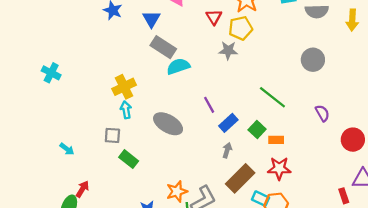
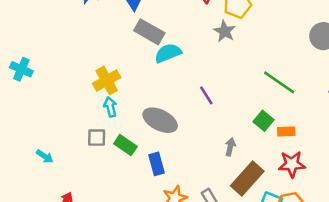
gray star: (228, 50) -> (225, 31), turned 30
blue rectangle: (228, 123) -> (157, 164), moved, turned -60
green rectangle: (129, 159) -> (125, 145), moved

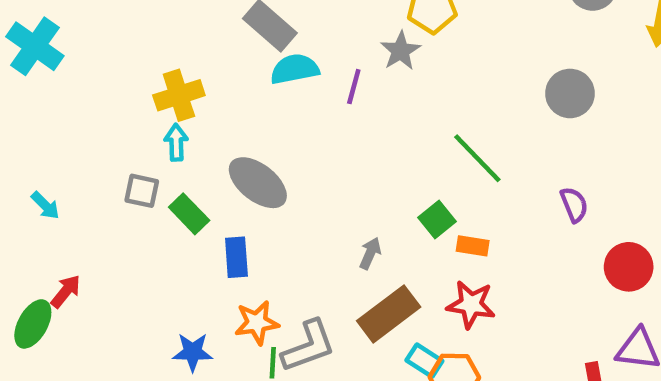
cyan cross: (21, 69) -> (35, 46), size x1.4
purple line: (206, 95) -> (354, 87), moved, turned 36

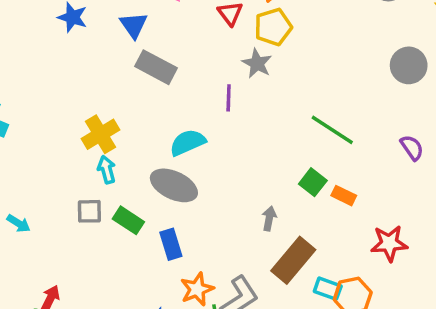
cyan semicircle: (295, 69) -> (188, 142), moved
gray circle: (570, 93) -> (409, 65), moved
cyan arrow: (45, 206) -> (19, 223), moved
orange rectangle: (473, 246) -> (344, 196), turned 30
red star: (471, 304) -> (389, 243), moved

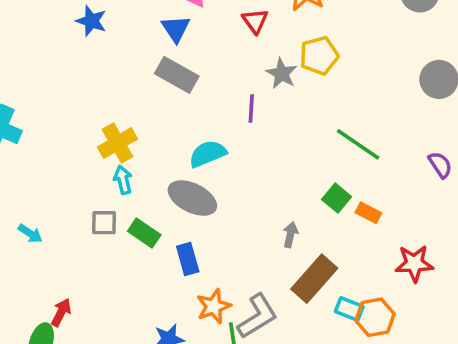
blue triangle: (134, 25) -> (176, 29), moved
yellow pentagon: (273, 27) -> (319, 56), moved

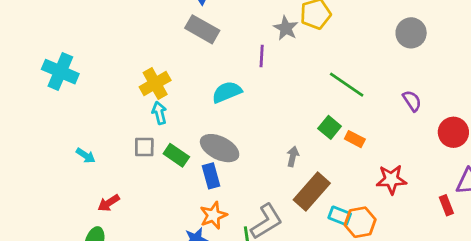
gray ellipse: (192, 198) -> (220, 148), moved
orange star: (214, 306) -> (213, 215), moved
red arrow: (61, 312) -> (109, 203), moved, turned -150

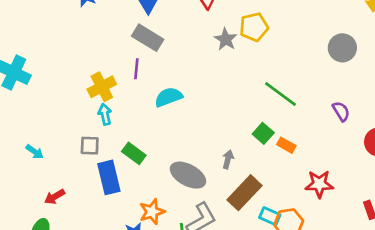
purple line: (262, 56) -> (136, 69), moved
gray ellipse: (220, 148) -> (188, 175), moved
green rectangle: (176, 155) -> (134, 153), moved
blue rectangle: (211, 176) -> (109, 177), moved, size x1.4

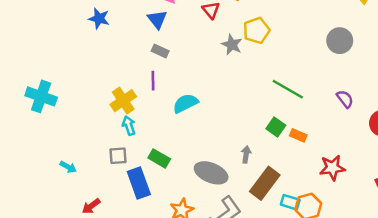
gray rectangle: (148, 38) -> (160, 51), size x0.6

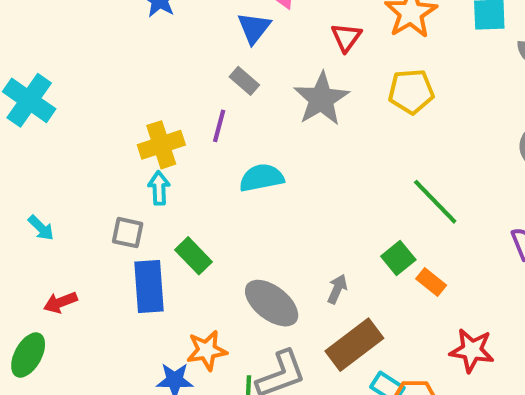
gray star: (232, 45) -> (321, 99), moved, size x1.5

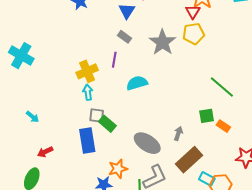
red triangle: (346, 37) -> (193, 12), moved
yellow pentagon: (411, 91) -> (194, 34), moved
gray square: (128, 233) -> (97, 116), moved
green square: (398, 258) -> (207, 116), turned 35

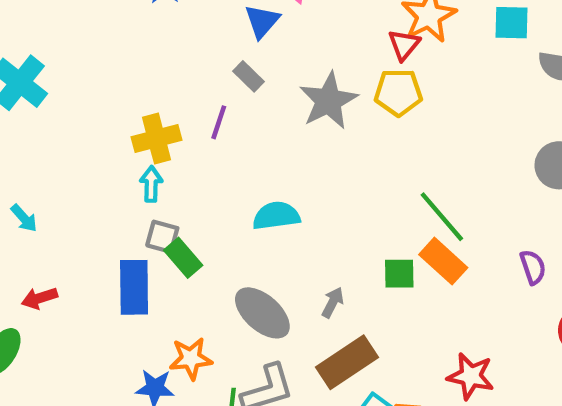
cyan semicircle: (137, 83) -> (276, 216), moved
orange rectangle: (223, 126) -> (443, 261), moved, size x1.5

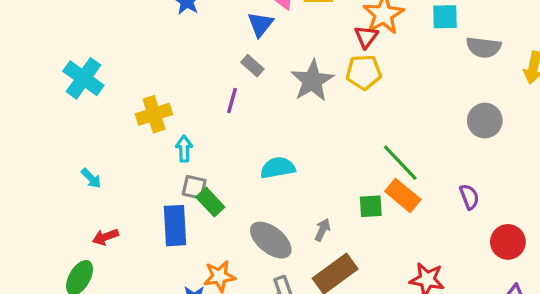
yellow cross: (156, 138) -> (154, 114), moved

